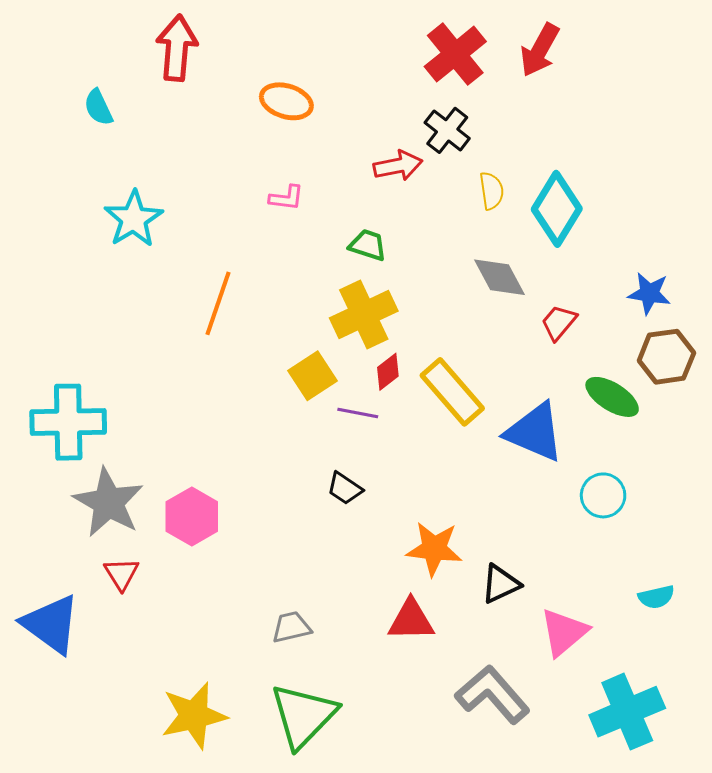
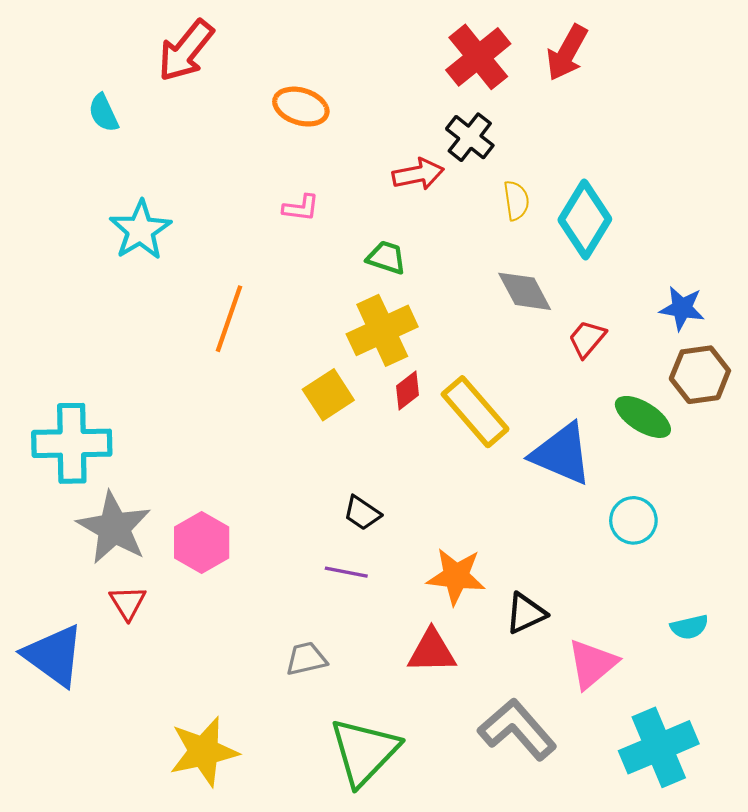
red arrow: (177, 48) -> (186, 51), turned -146
purple line: (358, 413) -> (346, 572), moved
green triangle: (303, 716) -> (364, 752), moved

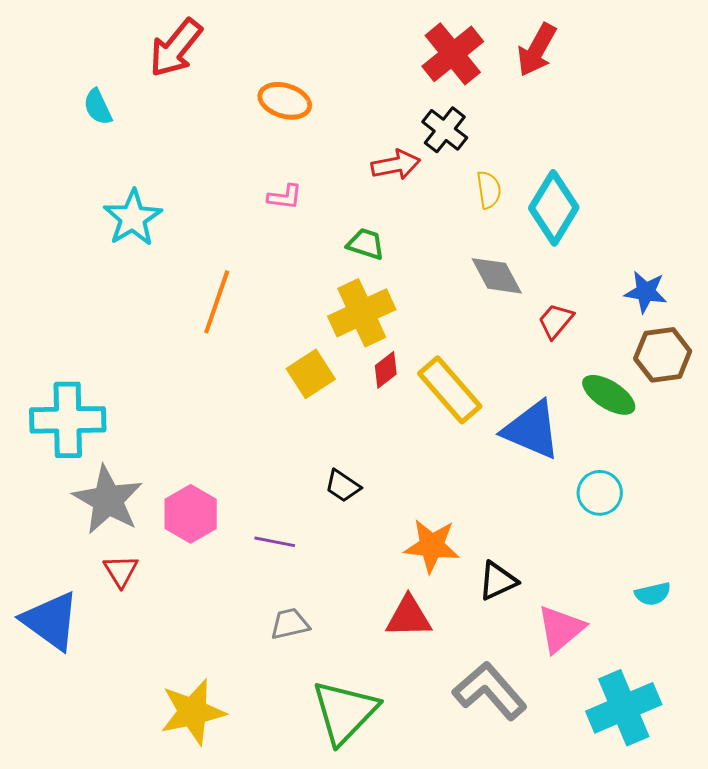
purple line: (346, 572) -> (275, 542), moved

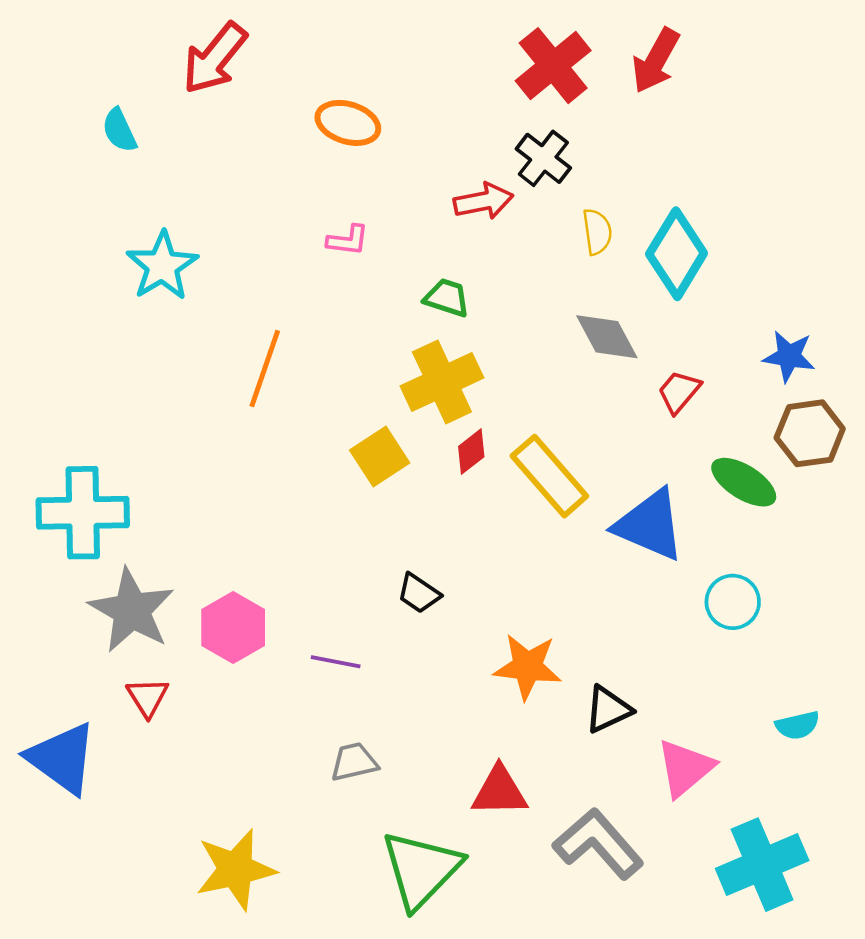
red triangle: (409, 617) -> (499, 791), moved

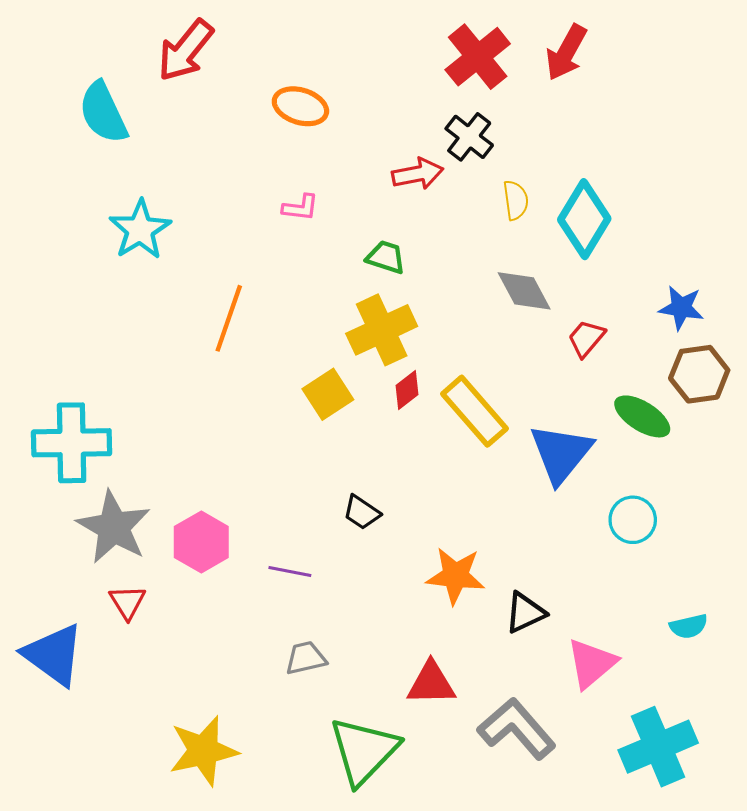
cyan semicircle: (119, 130) -> (103, 113), size x1.6
blue triangle: (650, 525) -> (561, 453), turned 46

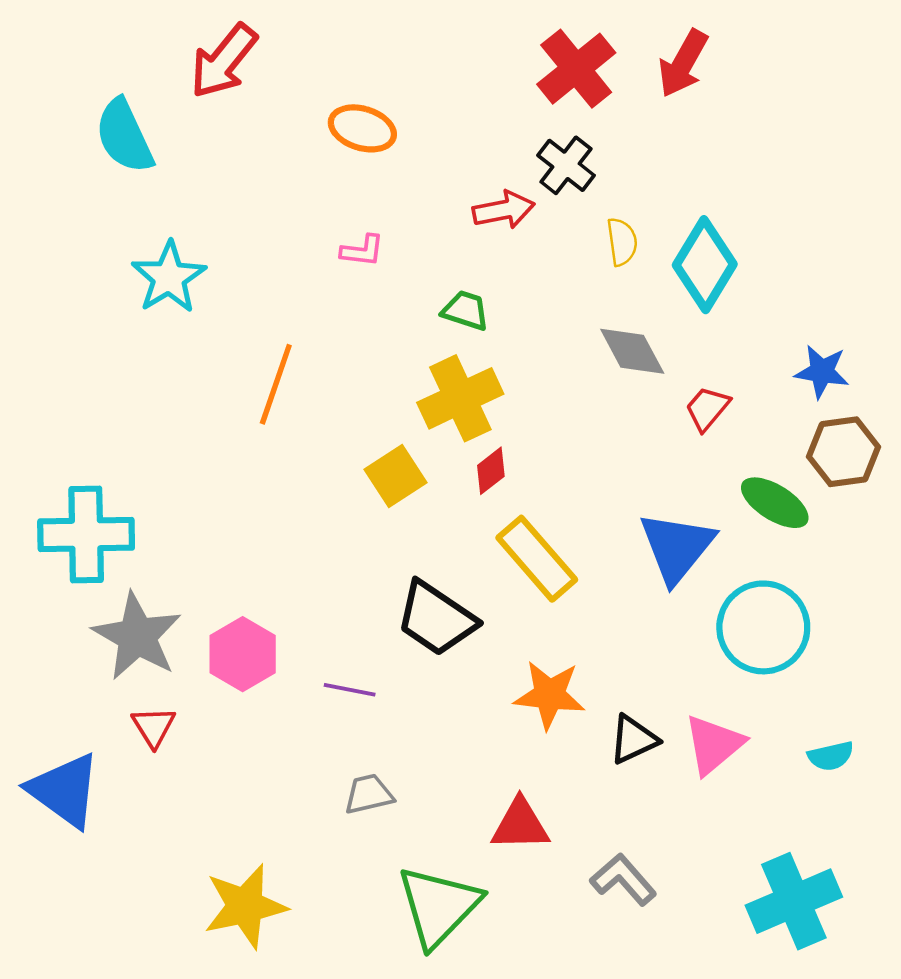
yellow rectangle: (474, 411) -> (537, 559), moved
black trapezoid: (362, 512) -> (436, 619), size x1.8
cyan circle: (633, 520) -> (763, 627), size x1.6
pink triangle: (592, 663) -> (714, 745), moved
gray L-shape: (517, 729) -> (623, 879), size x0.7

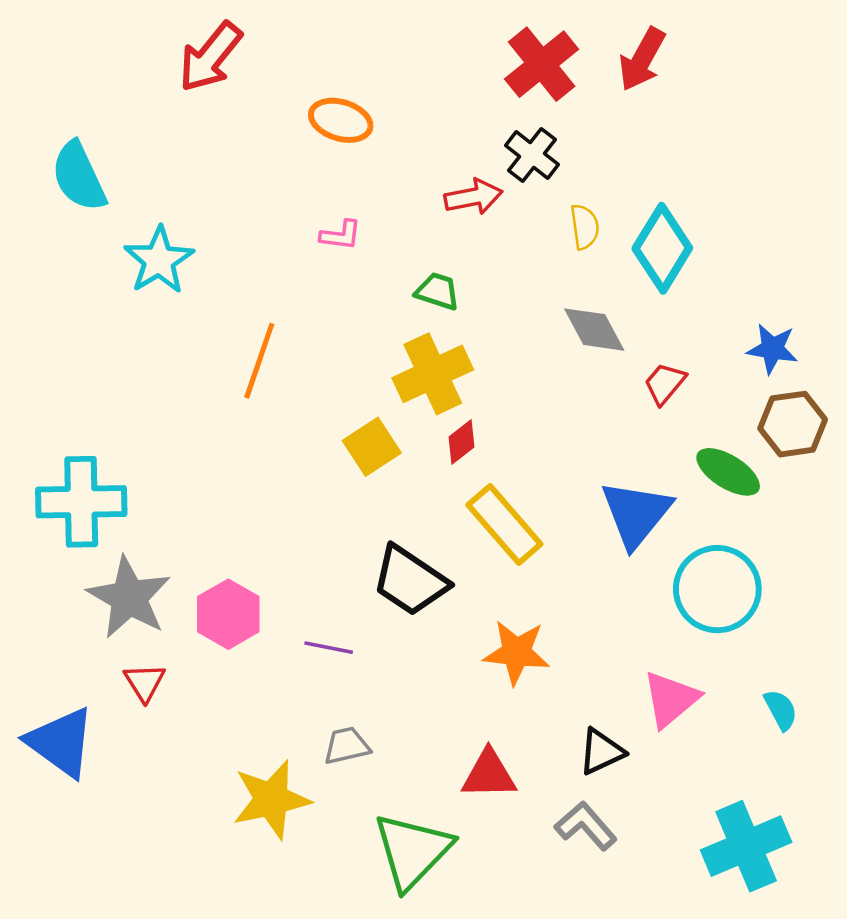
cyan semicircle: (124, 136) -> (79, 177), moved
black triangle: (633, 739) -> (601, 752), moved
cyan semicircle: (831, 756) -> (781, 710), turned -105
yellow star: (245, 906) -> (271, 800), moved

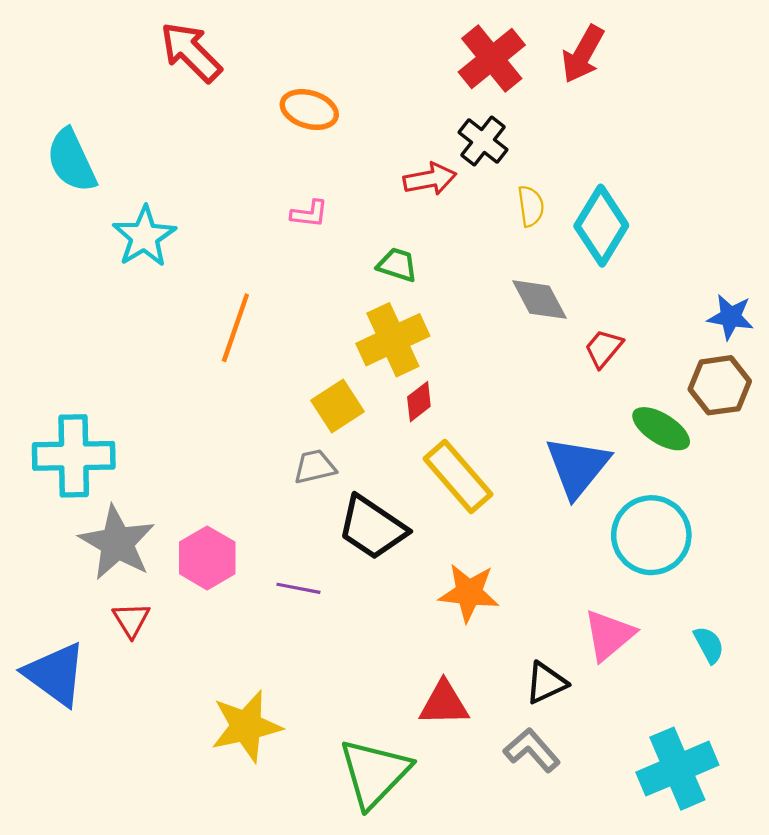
red arrow: (210, 57) -> (191, 52), turned 96
blue star: (772, 349) -> (731, 317), moved
gray trapezoid: (347, 746) -> (315, 467), moved

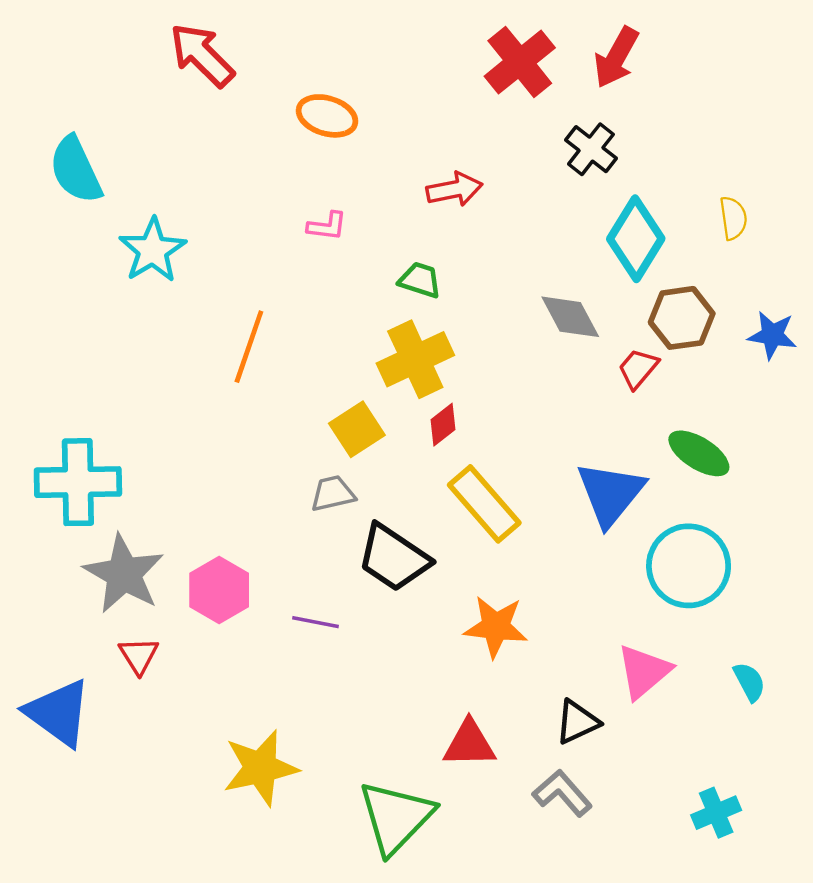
black cross: (483, 141) -> (591, 149), moved
yellow semicircle: (531, 206) -> (733, 218), moved
brown hexagon: (720, 385) -> (682, 318), moved
cyan cross: (677, 769) -> (716, 813), size x0.6

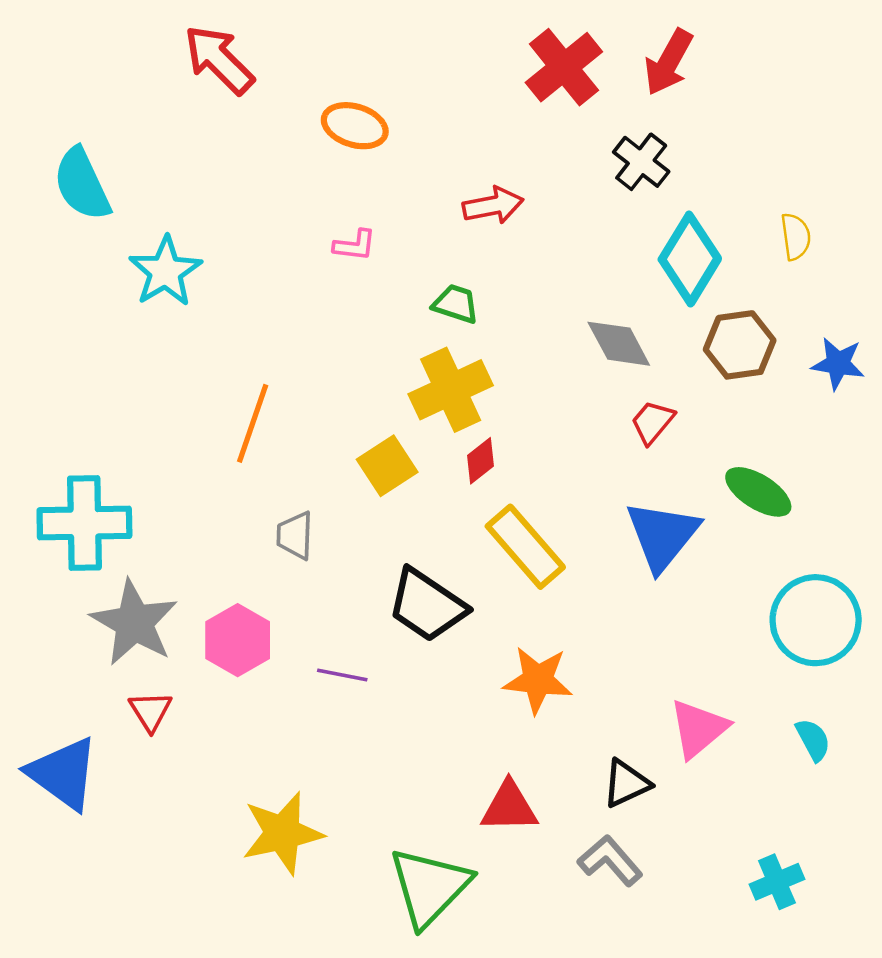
orange line: (249, 347) -> (253, 423), moved
red trapezoid: (638, 368) -> (652, 422), moved
gray trapezoid: (333, 494) -> (295, 535), moved, turned -75
cyan circle: (689, 566) -> (816, 620), moved

